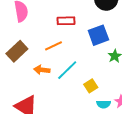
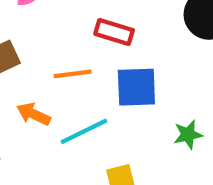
blue square: (98, 35) -> (136, 87), moved

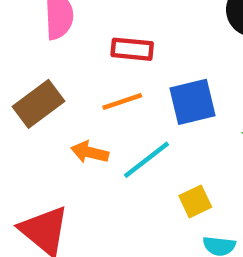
red rectangle: (114, 32) -> (132, 49), moved

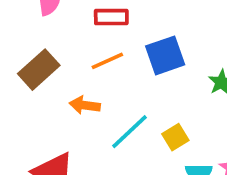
cyan line: (147, 160) -> (130, 132), moved

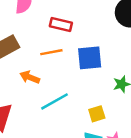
yellow square: (175, 137) -> (97, 114), moved

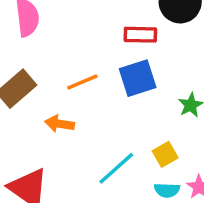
red rectangle: (61, 24) -> (140, 35), moved
cyan line: (54, 101) -> (116, 168), moved

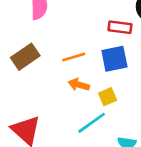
orange arrow: (60, 124) -> (79, 85), moved
yellow square: (165, 154) -> (108, 97), moved

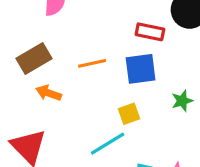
orange arrow: (79, 85) -> (49, 93), moved

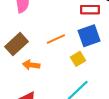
yellow square: (129, 114) -> (78, 59), moved

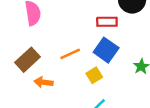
blue square: (89, 36) -> (106, 50), turned -35

